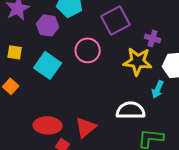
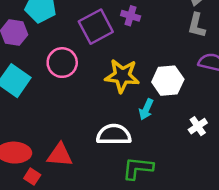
purple cross: (153, 38) -> (131, 16), moved
red triangle: (86, 127) -> (60, 155), turned 45

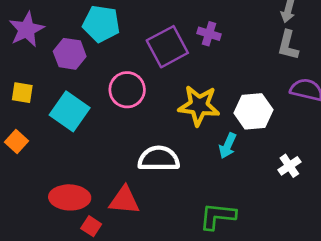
white semicircle: (114, 135) -> (159, 159), moved

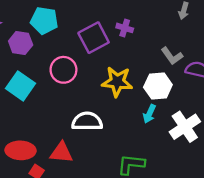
gray L-shape: (288, 45) -> (172, 56), moved, turned -50
cyan arrow: (228, 146) -> (149, 114), moved
white cross: (289, 166) -> (185, 127), size x1.8

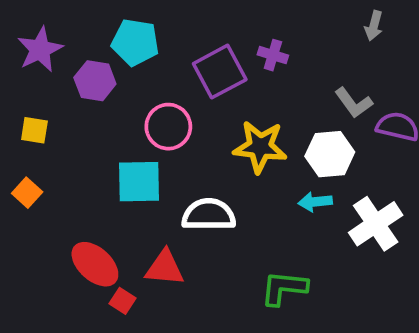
cyan square: (21, 86) -> (139, 182), moved, turned -36
cyan arrow: (149, 114) -> (315, 202), turned 60
red ellipse: (21, 150) -> (95, 264), turned 40

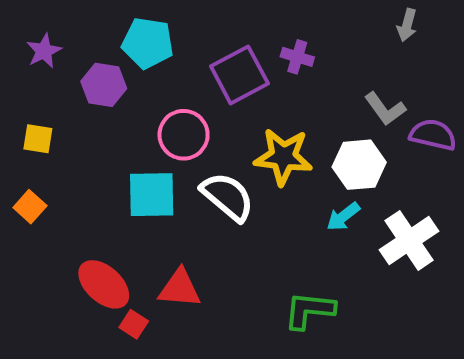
purple star: (40, 50) -> (44, 51), size x0.7
cyan arrow: (315, 202) -> (343, 217), turned -32
white semicircle: (209, 215) -> (227, 197), moved, turned 40

